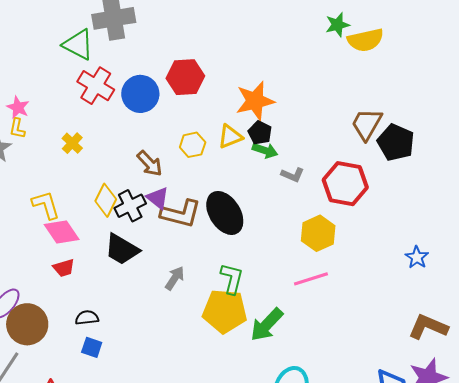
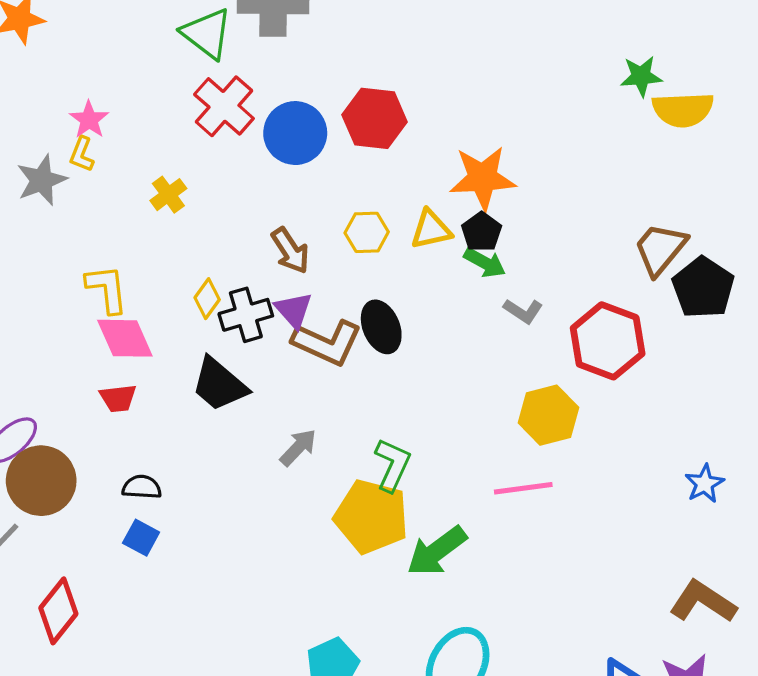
yellow diamond: (106, 200) -> (207, 299), size x0.7
black ellipse: (225, 213) -> (381, 327), moved, size x0.7

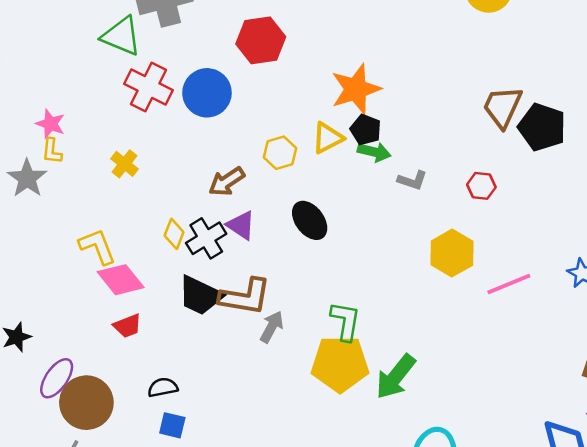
red hexagon: (375, 118) -> (261, 40), moved
brown arrow: (290, 251) -> (227, 182), turned 105
red hexagon: (608, 341) -> (481, 186), size x0.5
brown L-shape: (327, 343) -> (245, 297), moved
pink line: (523, 488) -> (509, 284), moved

